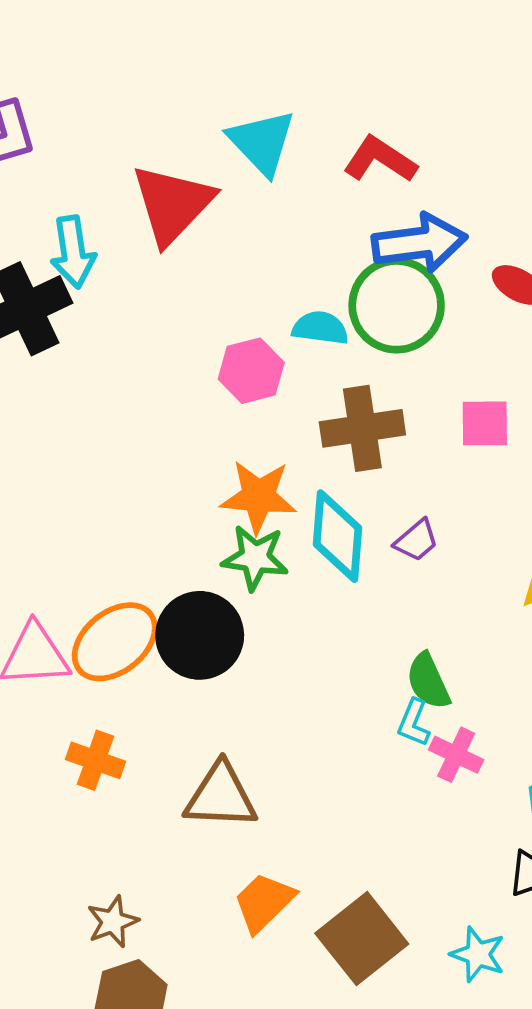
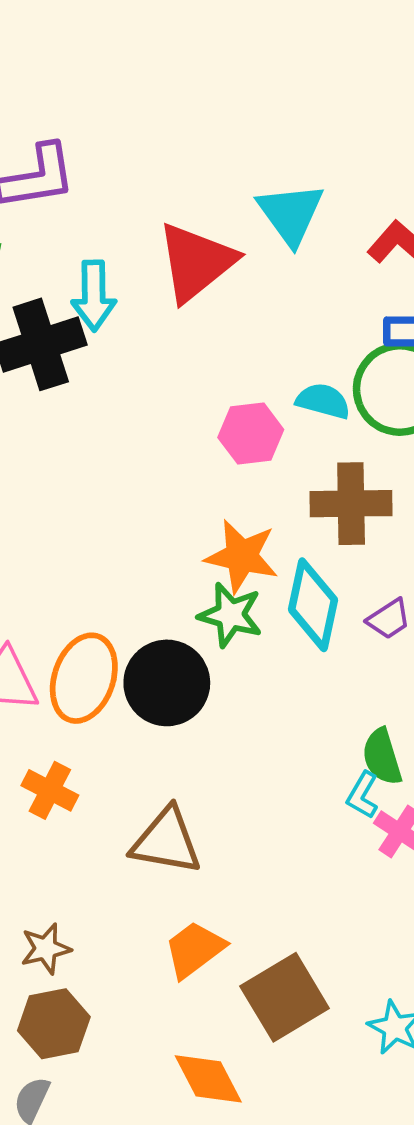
orange ellipse: (115, 642) -> (84, 678), turned -40

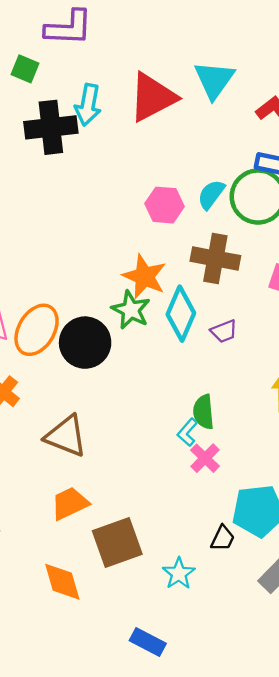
cyan semicircle: (323, 401) -> (211, 194), turned -80

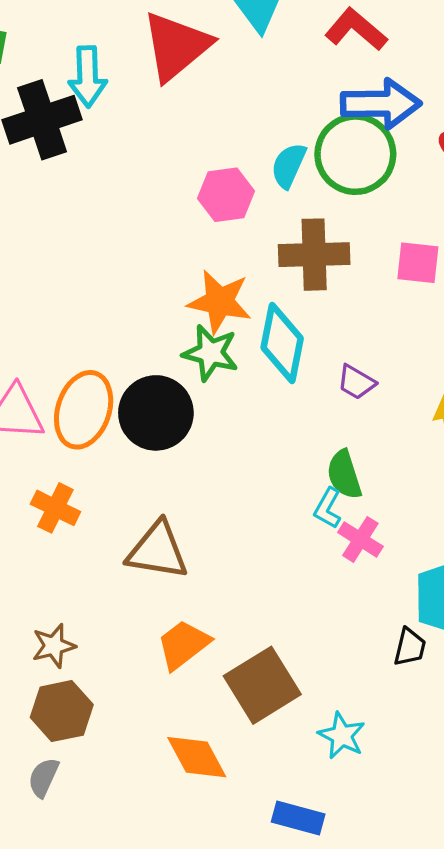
purple trapezoid: (224, 331) -> (356, 382), moved, turned 64
cyan star: (179, 573) -> (342, 736), moved
blue rectangle: (148, 642) -> (298, 818), moved

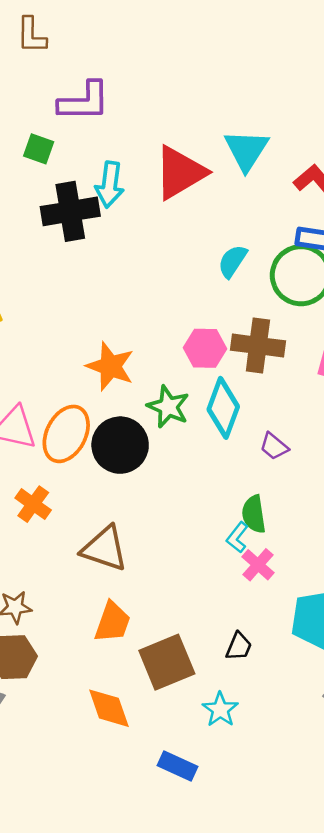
cyan semicircle: (289, 166) -> (232, 261), moved
pink hexagon: (226, 195) -> (205, 348), moved
orange star: (220, 302) -> (110, 366), moved
orange trapezoid: (183, 645) -> (112, 622), turned 138
black trapezoid: (410, 647) -> (239, 647), moved

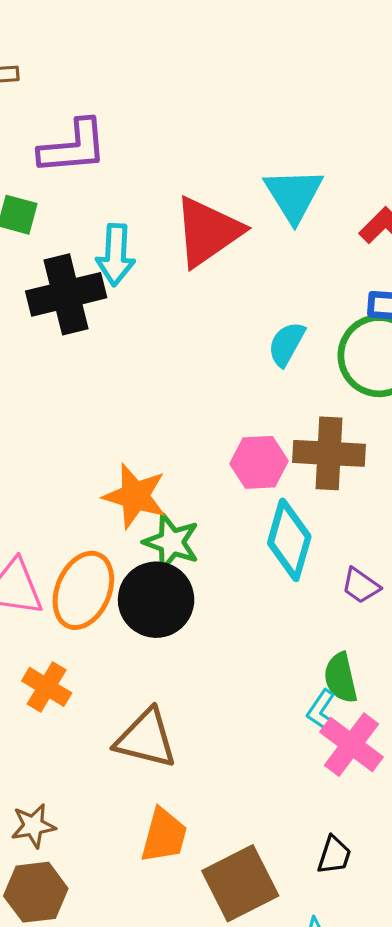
green star: (168, 407) -> (171, 542), moved
pink cross: (258, 565) -> (351, 745), size x1.4

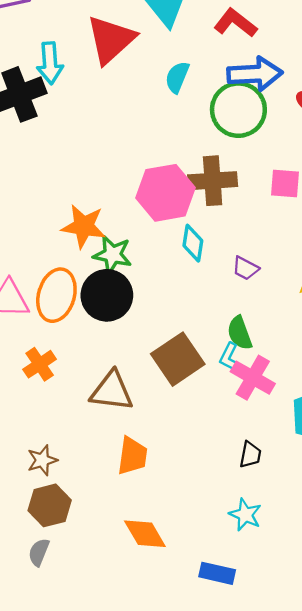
cyan semicircle: (287, 344) -> (177, 77), moved
pink hexagon: (259, 462) -> (166, 193), size x1.5
cyan diamond: (289, 540) -> (193, 243), size x0.7
orange cross: (47, 687) -> (40, 364), turned 32
brown square: (240, 883) -> (178, 359), moved

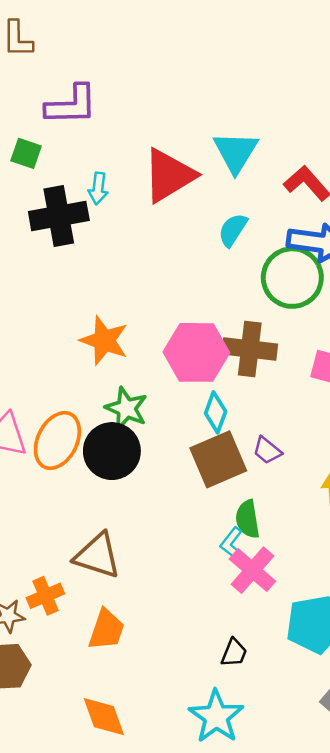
cyan arrow: (50, 63) -> (98, 188), size x0.7
orange star: (84, 226) -> (104, 341), moved
brown square: (178, 359) -> (218, 459), moved
orange cross: (40, 364) -> (45, 596), moved
cyan star: (245, 515) -> (216, 717), size x1.5

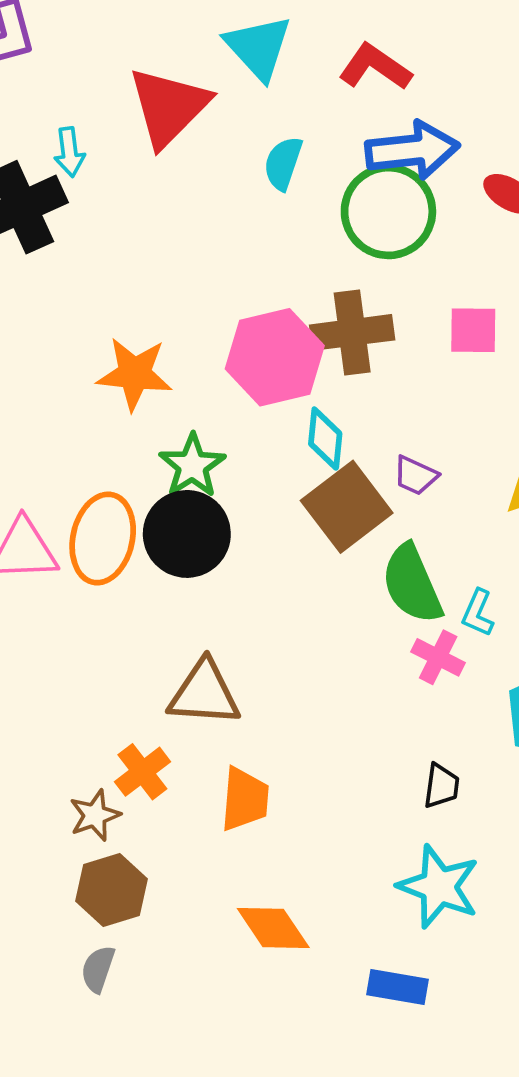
green star: (126, 408) -> (192, 466), turned 30
green semicircle: (248, 519) -> (412, 584), size x1.4
cyan L-shape: (231, 543) -> (478, 613), moved
pink cross: (252, 570) -> (438, 657), size x0.7

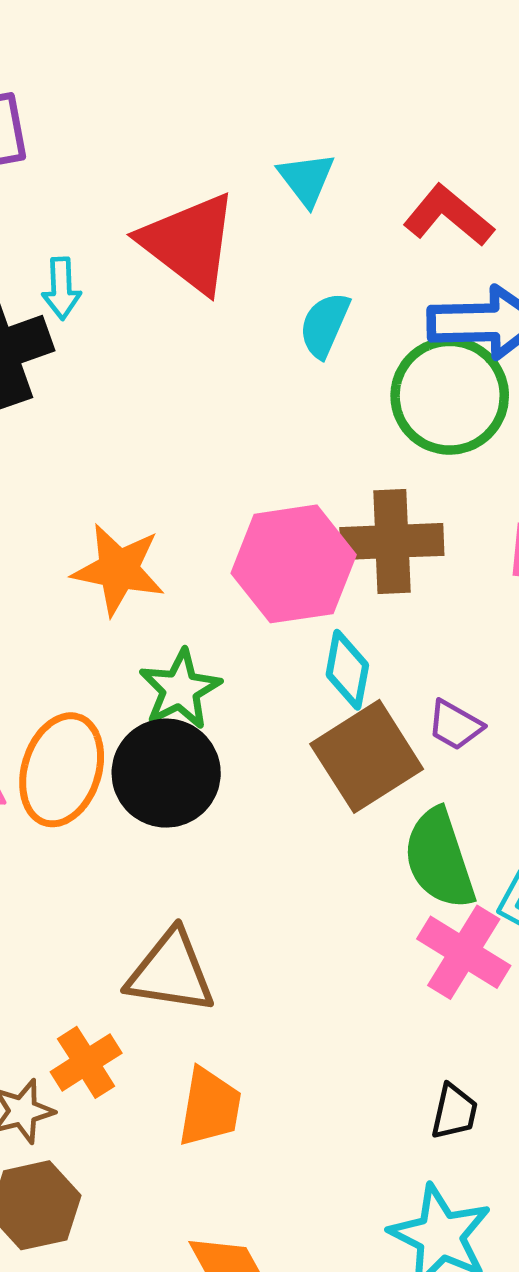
cyan triangle: (258, 47) -> (306, 179), size x0.7
red triangle: (169, 107) -> (189, 243), turned -42
pink cross: (438, 657) -> (464, 952), size x1.4

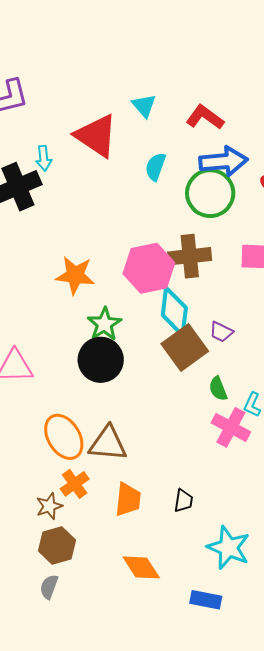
cyan diamond: (347, 670) -> (174, 311), size x1.5
orange ellipse: (62, 770) -> (64, 437), moved, turned -45
green semicircle: (439, 859) -> (218, 389), size x0.6
black trapezoid: (454, 1112) -> (183, 501), moved

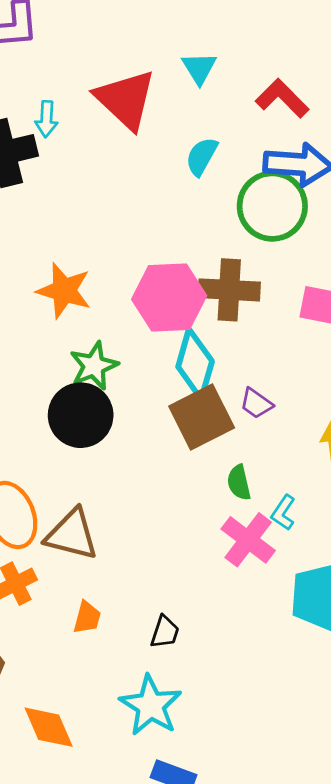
orange trapezoid: (128, 500) -> (87, 618), size x0.7
cyan star: (229, 548) -> (151, 705), moved
orange diamond: (141, 567) -> (49, 727), moved

